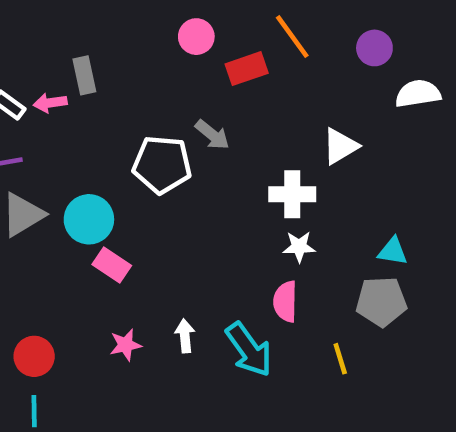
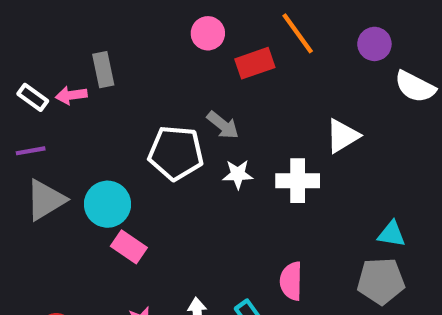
white semicircle: (418, 94) -> (415, 87), turned -144
white star: (299, 247) -> (238, 174), moved

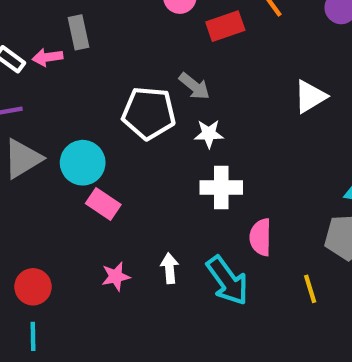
white cross: (298, 181) -> (221, 188), moved

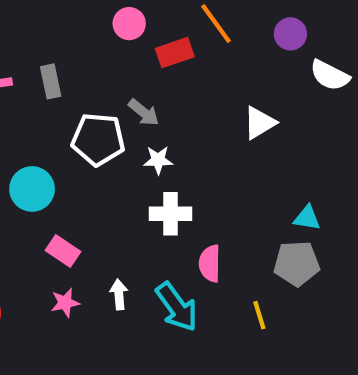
gray rectangle: (79, 32) -> (51, 81), moved
pink rectangle: (103, 204) -> (63, 251), moved

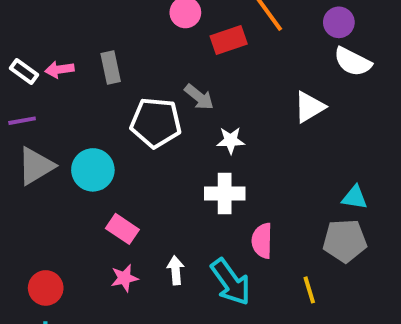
white semicircle: (330, 75) -> (353, 62), moved
white star: (158, 160) -> (231, 140), moved

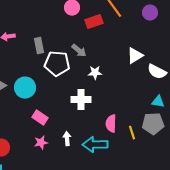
white semicircle: (353, 62) -> (157, 72), moved
gray rectangle: (111, 68) -> (39, 46), moved
white cross: (225, 194) -> (81, 100), moved
cyan arrow: (231, 282) -> (95, 145), turned 125
yellow line: (309, 290) -> (132, 133), moved

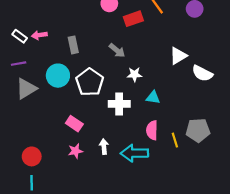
white pentagon: (57, 64) -> (90, 82), moved, turned 30
cyan circle: (25, 88) -> (58, 76), moved
cyan triangle: (158, 102) -> (153, 97), moved

